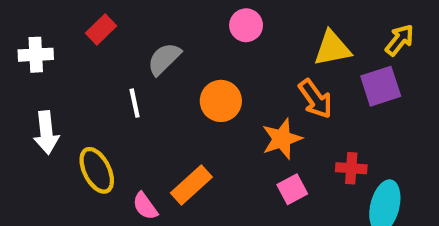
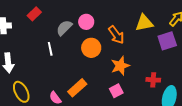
pink circle: (246, 25) -> (86, 22), moved
orange arrow: (315, 99) -> (116, 35), moved
yellow ellipse: (97, 170) -> (21, 92), moved
pink square: (292, 189) -> (116, 91), moved

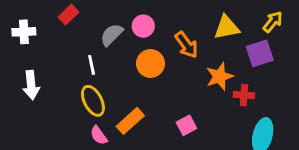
orange star: (120, 66) -> (219, 76), moved
red cross: (153, 80) -> (244, 95), moved
yellow ellipse: (21, 92) -> (93, 101), moved

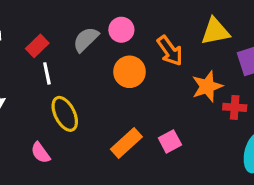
red rectangle: (68, 15) -> (37, 46), moved
white line: (92, 65) -> (47, 73), moved
orange rectangle: (130, 121) -> (126, 143), moved
pink semicircle: (99, 135) -> (41, 153), moved

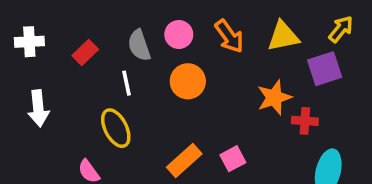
gray semicircle: (86, 39) -> (139, 45), turned -64
orange arrow: (170, 51) -> (229, 36), moved
white line: (47, 73) -> (127, 83), moved

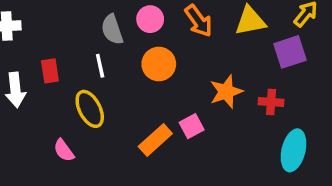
red rectangle: (85, 52) -> (50, 71), moved, turned -55
orange star: (274, 98) -> (226, 92), moved
pink square: (233, 159) -> (192, 126), moved

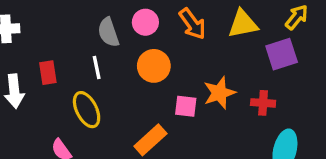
pink square: (192, 126) -> (186, 106), moved, turned 35

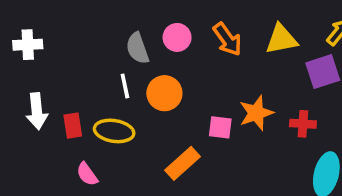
orange circle: (154, 66) -> (164, 93), moved
red rectangle: (48, 73) -> (73, 126), moved
yellow ellipse: (87, 110) -> (114, 131), turned -54

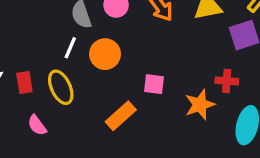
white line: (125, 86) -> (70, 48), turned 35
orange star: (256, 113) -> (200, 105), moved
yellow ellipse: (114, 131) -> (61, 87), turned 56

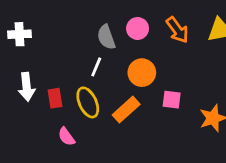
orange circle: (105, 54) -> (142, 73), moved
orange rectangle: (121, 116) -> (126, 110), moved

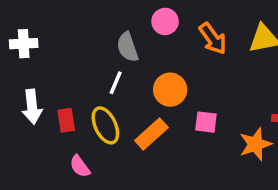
pink circle: (138, 28) -> (165, 21), moved

